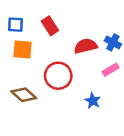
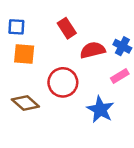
red rectangle: (50, 26) -> (67, 28), moved
blue star: (93, 101) -> (100, 110), size x1.5

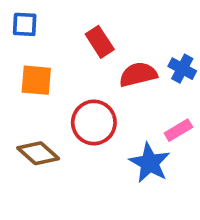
blue square: (16, 27) -> (25, 24), moved
pink rectangle: (120, 76) -> (178, 130), moved

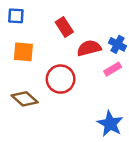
pink rectangle: (178, 130) -> (113, 69), moved
blue star: (150, 163) -> (110, 124), moved

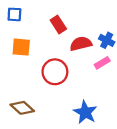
brown diamond: (25, 99) -> (22, 108), moved
blue star: (110, 124) -> (85, 112), moved

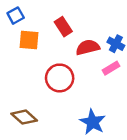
blue square: (14, 14) -> (16, 16), turned -32
orange square: (21, 47) -> (29, 40), moved

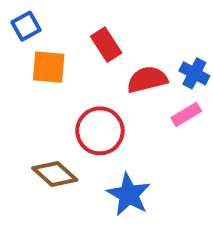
brown diamond: (24, 117) -> (55, 174), moved
blue star: (93, 122) -> (129, 194), moved

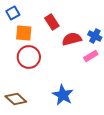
red circle: (100, 131) -> (29, 57), moved
brown diamond: (55, 174) -> (16, 99), moved

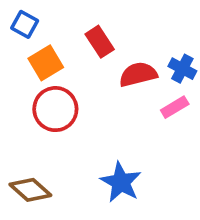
blue square: (13, 13) -> (25, 24), turned -32
orange square: (24, 33) -> (46, 63), turned -36

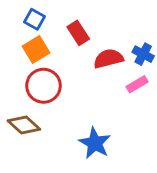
blue square: (25, 24) -> (34, 19), moved
brown diamond: (30, 190) -> (24, 125), moved

